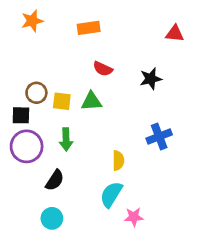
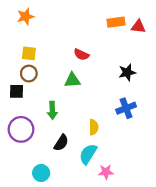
orange rectangle: (89, 28) -> (116, 22), moved
black star: (151, 79) -> (127, 72), moved
yellow square: (62, 101) -> (29, 53), moved
purple circle: (27, 146) -> (21, 129), moved
black semicircle: (55, 180) -> (61, 143), moved

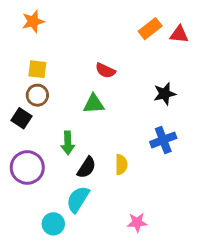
orange rectangle: (116, 22) -> (150, 29), turned -30
black square: (17, 91) -> (21, 118), turned 32
black semicircle: (61, 143) -> (87, 167), moved
cyan semicircle: (88, 154) -> (78, 199), moved

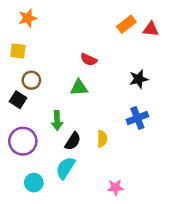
yellow square: (37, 69) -> (18, 51), moved
cyan circle: (53, 224) -> (34, 183), moved

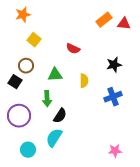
yellow square: (18, 51) -> (34, 40), moved, turned 32
green triangle: (79, 88) -> (55, 75), moved
yellow semicircle: (102, 139) -> (84, 81), moved
pink star: (115, 187) -> (115, 151), moved

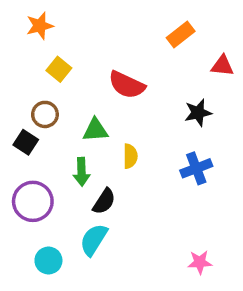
red triangle: (124, 24) -> (222, 66), moved
red semicircle: (73, 49) -> (127, 85), size x1.5
yellow semicircle: (84, 81) -> (130, 156), moved

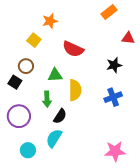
orange star: (40, 26) -> (50, 21), moved
orange rectangle: (181, 34) -> (109, 12), moved
yellow semicircle: (130, 156) -> (75, 90), size x1.5
pink star: (200, 262) -> (115, 151), size x1.5

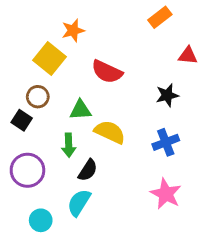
yellow square: (34, 40) -> (50, 58), size x1.5
yellow semicircle: (75, 90) -> (110, 132), turned -65
pink star: (115, 151) -> (166, 194), moved, turned 30

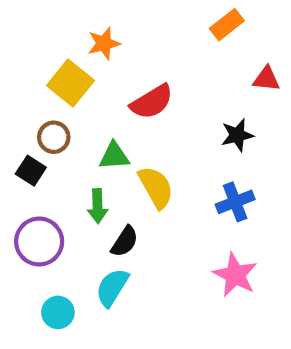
red semicircle: (107, 72) -> (152, 102), turned -56
yellow semicircle: (110, 132) -> (156, 187), turned 36

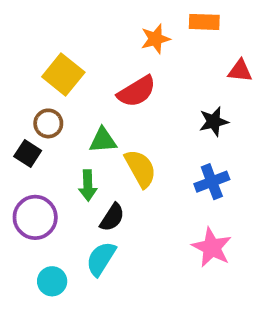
orange rectangle: (227, 25) -> (204, 22), turned 40
orange star: (104, 43) -> (155, 39), moved

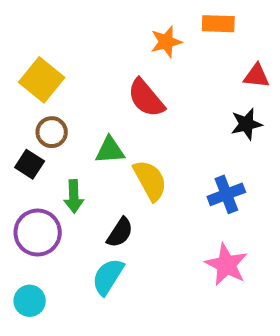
yellow square: (63, 75) -> (42, 80), moved
red semicircle: (137, 91) -> (146, 98), turned 81
black star: (214, 122) -> (246, 124), moved
green arrow: (88, 185) -> (74, 196), moved
cyan circle: (52, 281) -> (30, 301), moved

